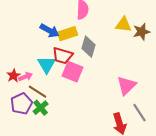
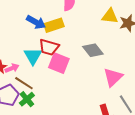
gray diamond: (89, 47) -> (93, 50), moved, turned -55

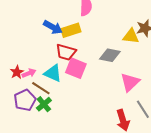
yellow triangle: (110, 16) -> (131, 36), moved
gray diamond: (93, 50) -> (110, 55), turned -40
cyan triangle: (33, 56) -> (53, 73), moved, turned -36

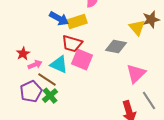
yellow triangle: (131, 36) -> (137, 28), turned 42
red star: (17, 72) -> (23, 54), moved

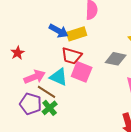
red star: (23, 54) -> (18, 53), moved
pink arrow: (35, 65) -> (35, 77), size x1.5
purple pentagon: (31, 92) -> (31, 104), turned -30

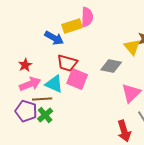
yellow rectangle: (77, 34) -> (72, 26), moved
red star: (18, 53) -> (25, 65), moved
brown line: (47, 92) -> (42, 99), turned -36

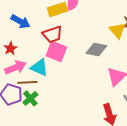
blue arrow: (54, 38) -> (20, 21), moved
red trapezoid: (67, 63) -> (52, 34), moved, turned -35
pink square: (77, 79) -> (56, 51), moved

